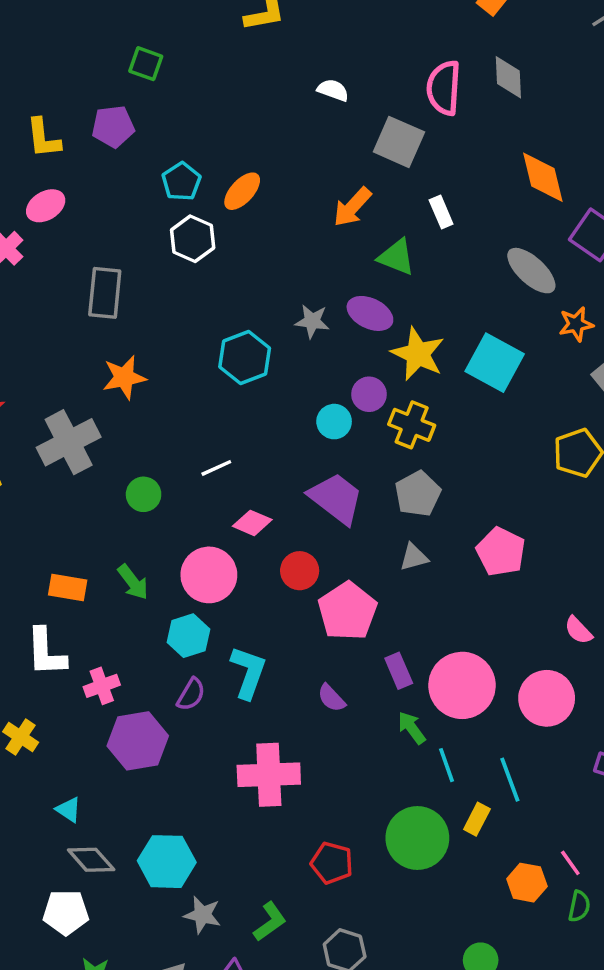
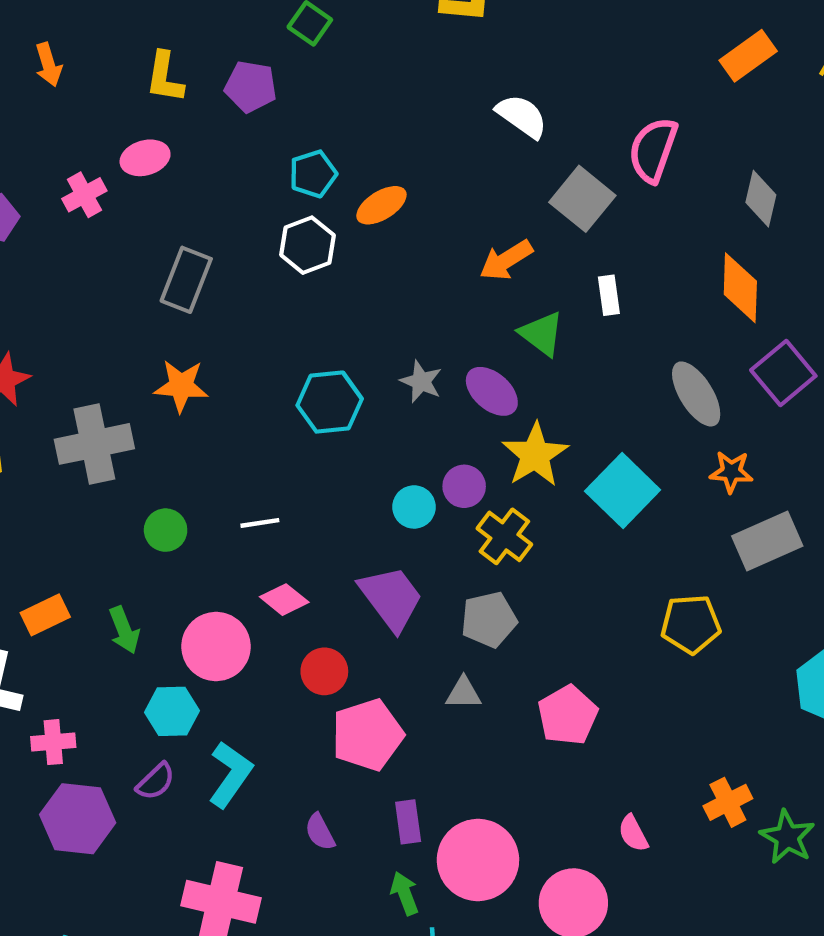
gray diamond: (508, 77) -> (761, 199), moved
white semicircle: (333, 90) -> (522, 116), size x1.4
orange rectangle: (68, 588) -> (45, 615), turned -51

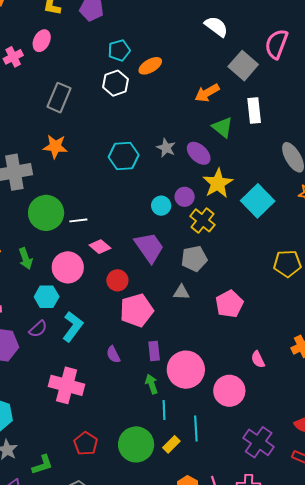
pink ellipse: (145, 158) -> (42, 41), turned -50
white rectangle: (609, 295) -> (254, 111), size x1.4
white line: (260, 523) -> (78, 220), moved
green circle: (166, 530) -> (46, 213), size x1.8

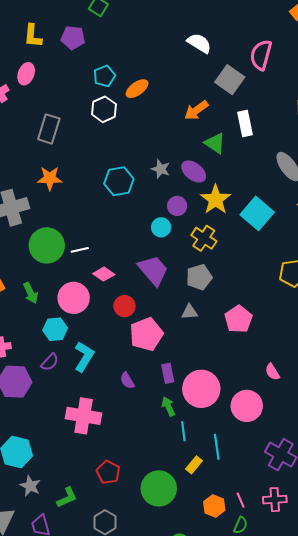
purple circle: (185, 197) -> (177, 206), moved
green circle: (136, 444) -> (159, 488), moved

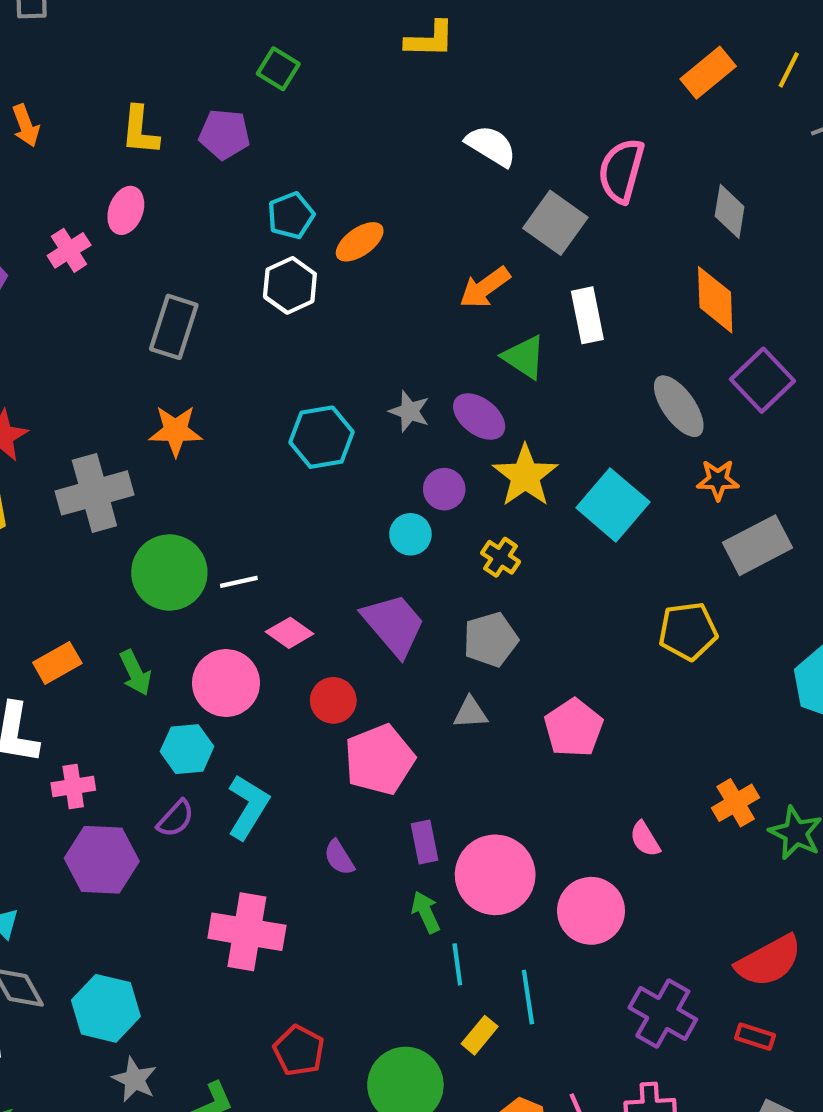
yellow cross: (204, 238) -> (501, 557), size x0.7

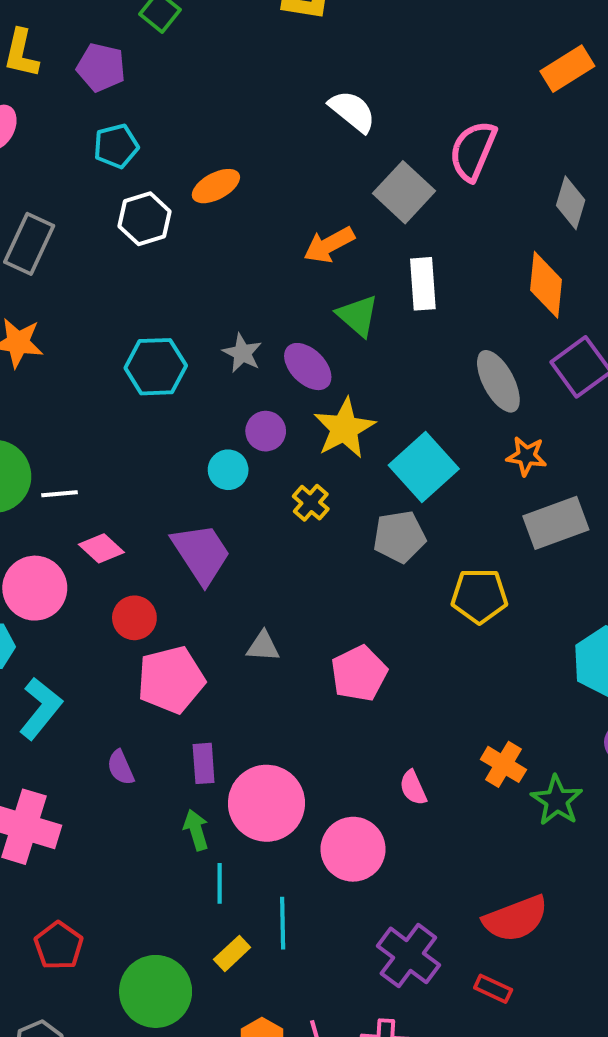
cyan pentagon: (291, 216) -> (116, 146), moved
gray pentagon: (491, 639) -> (399, 537), moved
orange cross: (736, 803) -> (503, 764), turned -36

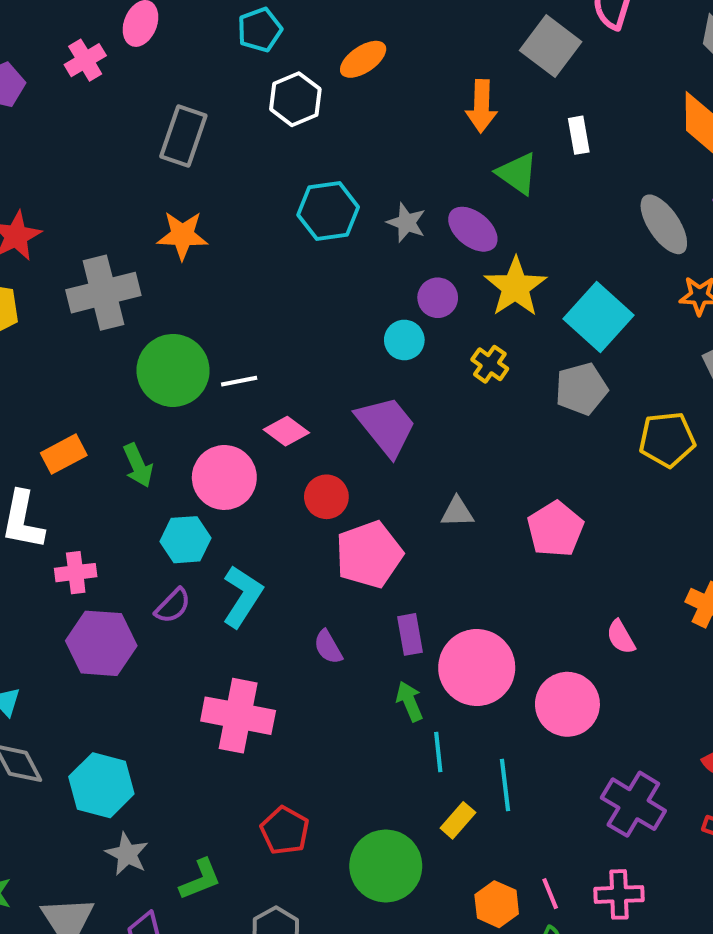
orange arrow: (329, 245) -> (481, 106), turned -54
white rectangle: (423, 284) -> (579, 135), size x0.7
cyan hexagon: (156, 367) -> (328, 211), moved

